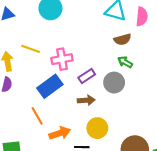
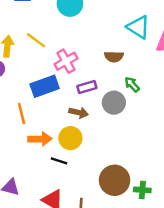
brown semicircle: (122, 39) -> (114, 57), moved
pink cross: (62, 59) -> (66, 61), turned -36
yellow circle: (97, 128) -> (70, 138), moved

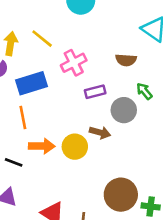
blue rectangle: (45, 86) -> (32, 83), moved
brown arrow: (79, 113) -> (100, 132), moved
black line: (59, 161) -> (14, 162), moved

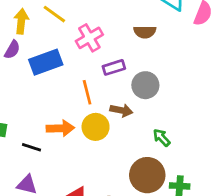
green arrow: (144, 91) -> (162, 138), moved
orange line: (23, 118) -> (87, 92), moved

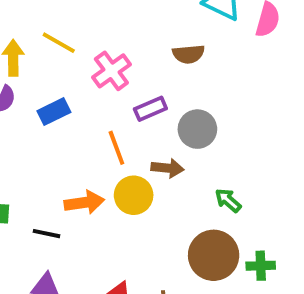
blue rectangle: (46, 62) -> (54, 112), size x0.7

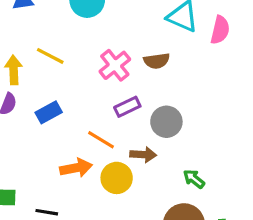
pink cross: (111, 71) -> (115, 65), moved
orange line: (116, 148) -> (101, 140), turned -36
orange arrow: (84, 203) -> (76, 168), moved

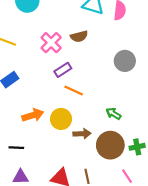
gray circle: (166, 122) -> (125, 61), moved
orange line: (101, 140) -> (74, 90), moved
brown arrow: (143, 155) -> (82, 134), moved

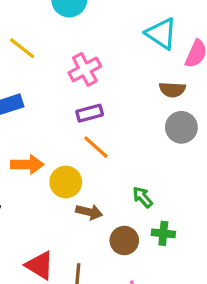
brown semicircle: (79, 36) -> (172, 90), moved
brown circle: (110, 145) -> (124, 241), size x0.7
green cross: (137, 147) -> (163, 233), moved

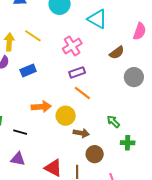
cyan triangle: (161, 33) -> (97, 19), moved
brown semicircle: (172, 90) -> (117, 53), moved, turned -35
brown circle: (124, 241) -> (95, 154), moved

